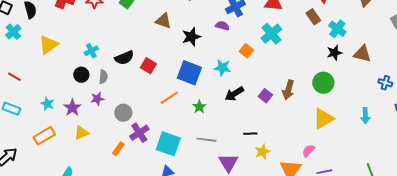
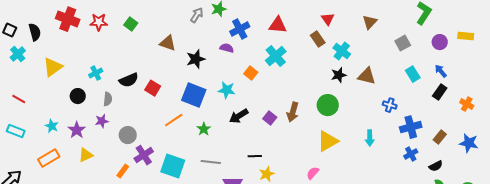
black circle: (81, 75) -> (78, 96), moved

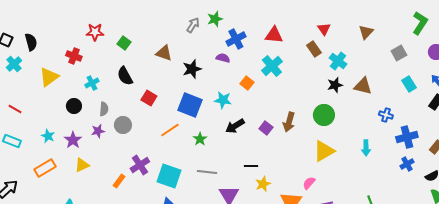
red cross: (68, 19) -> (74, 56), moved, size x0.7
green square: (131, 24) -> (124, 43), moved
black semicircle: (129, 80) -> (125, 76), moved, turned 84
gray circle: (128, 135) -> (123, 125), moved

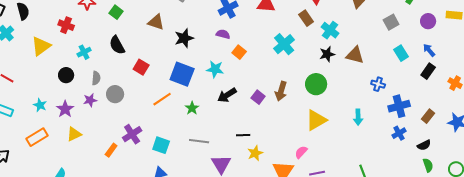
purple semicircle: (223, 58) -> (223, 34), moved
cyan cross: (272, 66) -> (284, 44), moved
cyan square: (169, 176) -> (161, 145), size x0.7

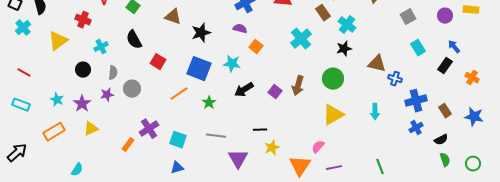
blue arrow: (429, 50) -> (454, 47), moved
brown triangle: (355, 55) -> (377, 64), moved
brown rectangle: (428, 116) -> (445, 111), turned -72

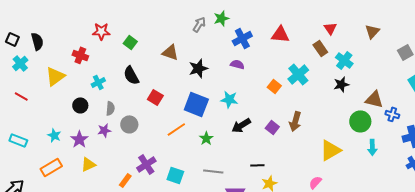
orange square: (256, 47) -> (274, 86), moved
red line: (24, 73) -> (21, 96), moved
green circle: (333, 79) -> (360, 121), moved

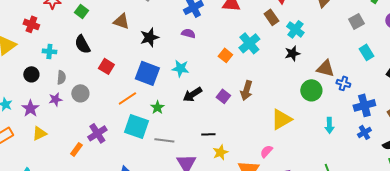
cyan cross: (98, 82) -> (49, 51), turned 32
cyan arrow: (372, 147) -> (329, 125), moved
cyan square: (175, 175) -> (136, 126), moved, size x1.4

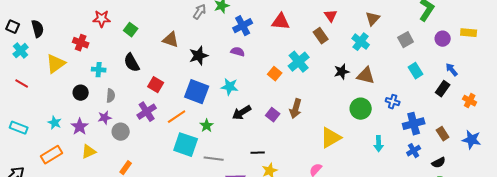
cyan cross: (295, 29) -> (361, 42), moved
brown triangle: (325, 68) -> (366, 76), moved
gray circle: (80, 93) -> (121, 132), moved
purple cross: (97, 133) -> (147, 112), moved

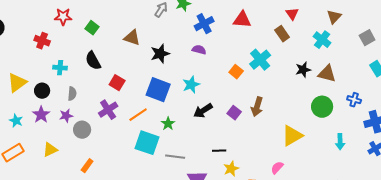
yellow triangle: (56, 64) -> (17, 83), moved
cyan star: (230, 87) -> (191, 85), turned -30
purple star: (80, 127) -> (41, 115), moved

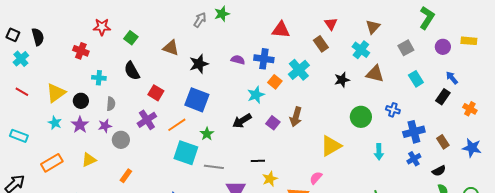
blue cross: (204, 24) -> (264, 59), moved, turned 36
brown triangle: (327, 74) -> (375, 74), moved
cyan star: (191, 85) -> (256, 95), moved
cyan star: (16, 121) -> (55, 123), moved

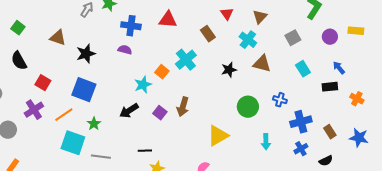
red triangle: (331, 24) -> (227, 14), moved
blue cross: (264, 59) -> (131, 26), moved
black rectangle: (443, 97) -> (330, 87), turned 49

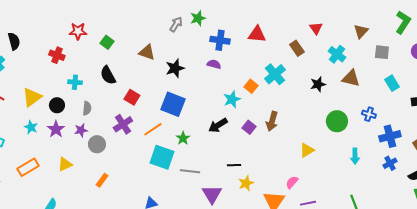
brown triangle: (260, 17) -> (361, 31), moved
gray square: (293, 38) -> (382, 52), turned 35
yellow triangle: (218, 136) -> (307, 150), size x0.7

